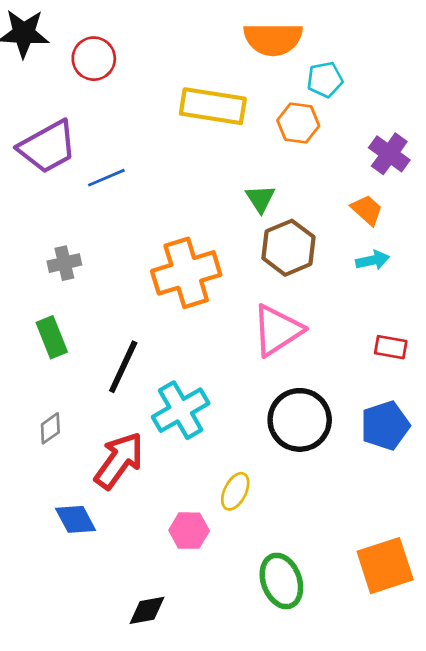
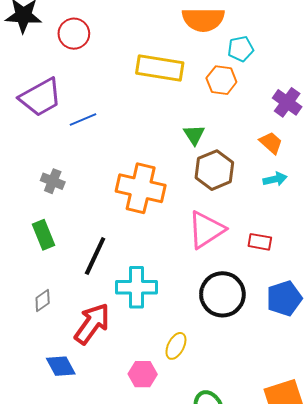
gray cross: (64, 263) -> (53, 181), turned 35
orange cross: (186, 273) -> (141, 188), turned 30
red rectangle: (391, 347) -> (260, 242), moved
cyan cross: (181, 410) -> (137, 287), turned 30

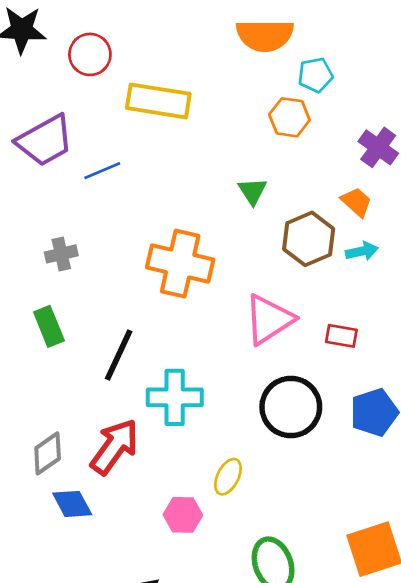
yellow rectangle: (160, 68) -> (158, 101), moved
brown hexagon: (214, 170) -> (309, 239), moved
gray cross: (53, 181) -> (61, 254), turned -35
gray diamond: (43, 300) -> (48, 453), moved, size x1.4

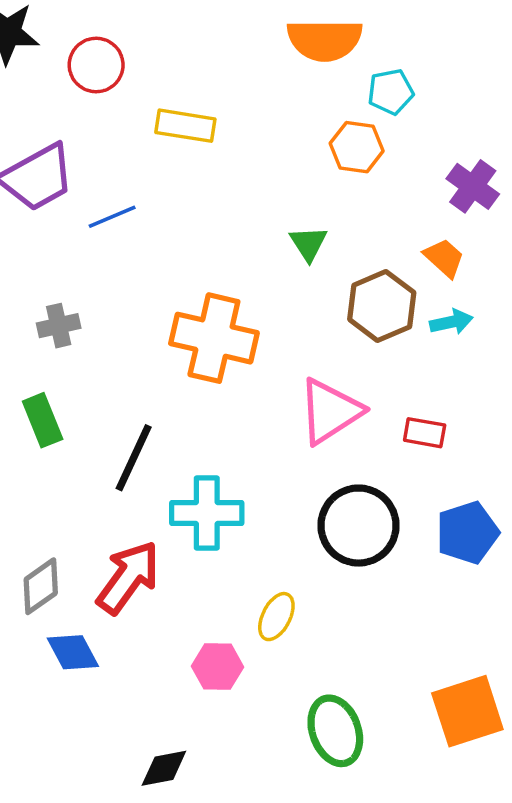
yellow rectangle: (158, 101) -> (185, 126), size x0.7

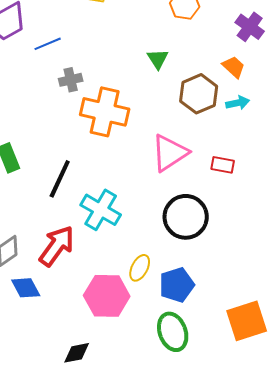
gray cross: (59, 326) -> (71, 80), moved
cyan cross: (207, 513) -> (101, 210), turned 30
blue pentagon: (467, 533) -> (177, 285), moved
pink hexagon: (217, 667) -> (107, 296), size x1.6

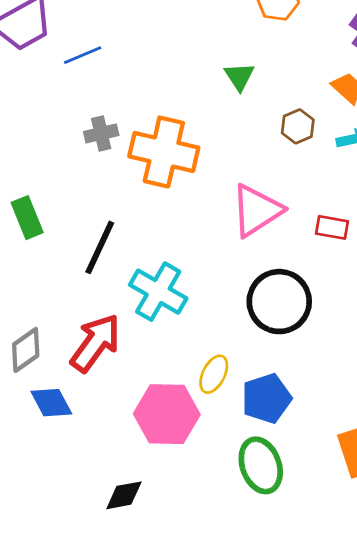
gray cross: (71, 80) -> (101, 133), moved
brown hexagon: (199, 94) -> (298, 126), size x0.6

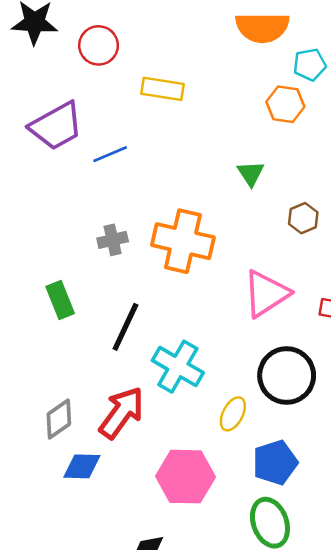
gray cross: (101, 133) -> (113, 240), moved
yellow ellipse: (214, 374) -> (233, 414), moved
blue diamond: (51, 403) -> (82, 466), turned -60

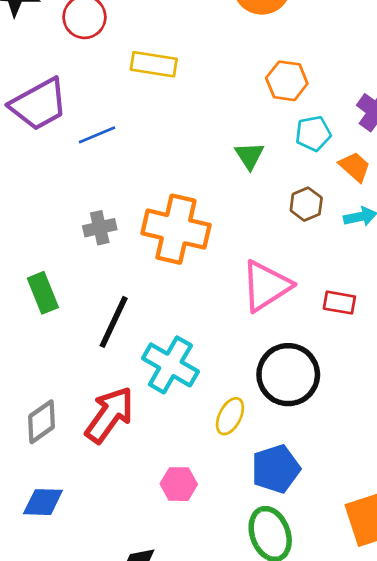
cyan pentagon: (310, 65) -> (313, 133), moved
blue diamond: (82, 466) -> (43, 502), moved
pink hexagon: (186, 477) -> (179, 484), size x0.6

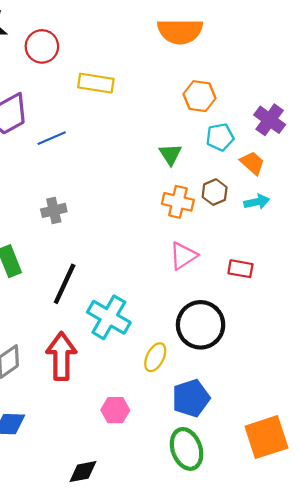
orange cross: (176, 229) -> (178, 202), moved, size x0.6
pink triangle: (266, 286) -> (183, 256), size x0.7
red arrow: (109, 415) -> (61, 356), turned -36

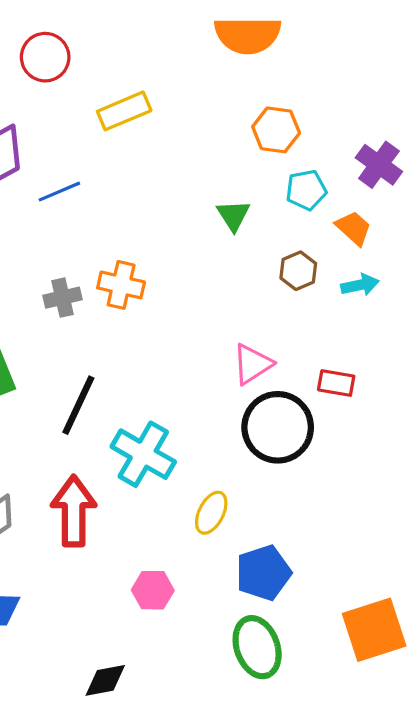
yellow rectangle: (96, 83) -> (124, 111), turned -32
orange cross: (178, 202) -> (121, 285), moved
black circle: (201, 325) -> (278, 427), moved

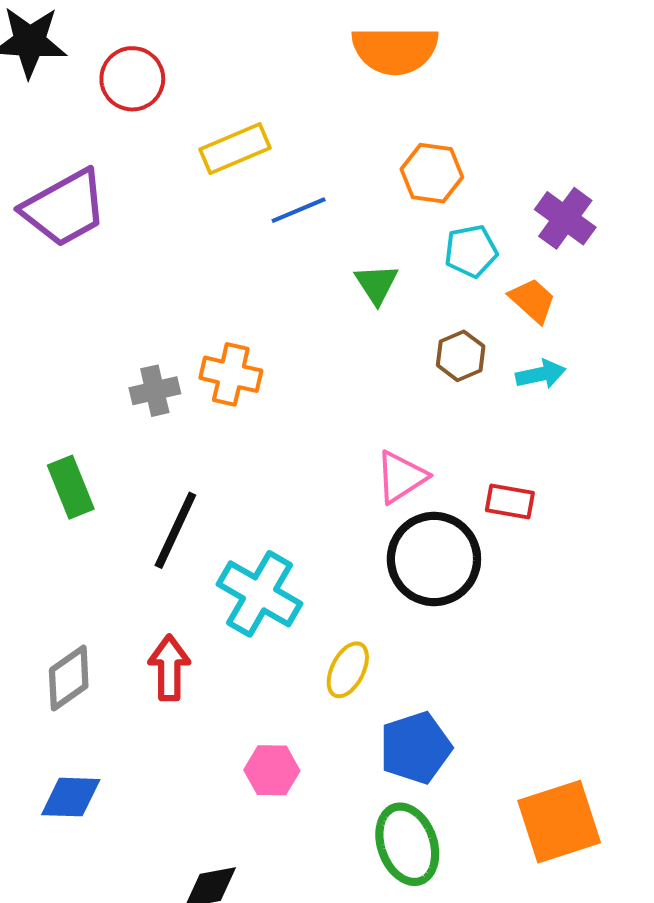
blue line: (59, 192) -> (299, 210), moved
red arrow: (74, 511) -> (169, 668), size x0.7

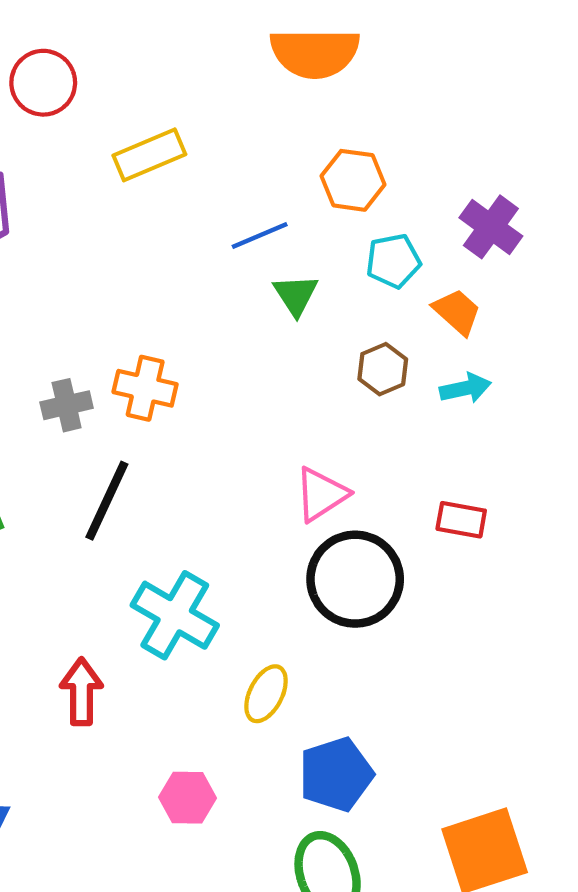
blue line: (299, 210) -> (260, 235), moved
red rectangle: (510, 502) -> (461, 520), moved
black line: (175, 530) -> (107, 501), moved

